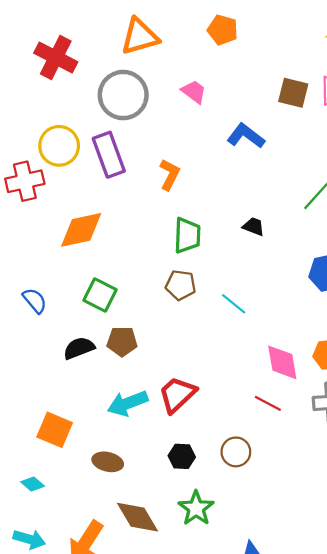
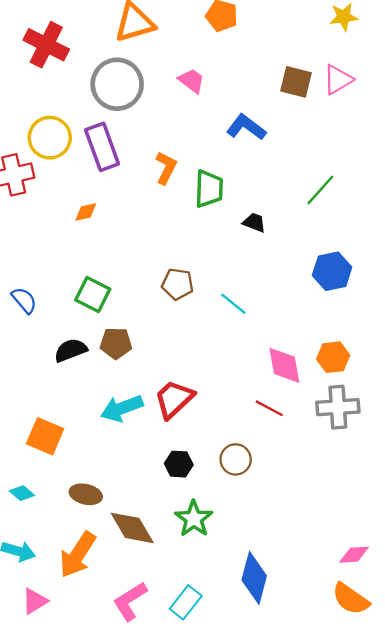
orange diamond: (81, 230) -> (86, 212), moved, size x0.5
green trapezoid: (187, 235) -> (209, 189), moved
brown ellipse: (108, 462) -> (86, 494), moved

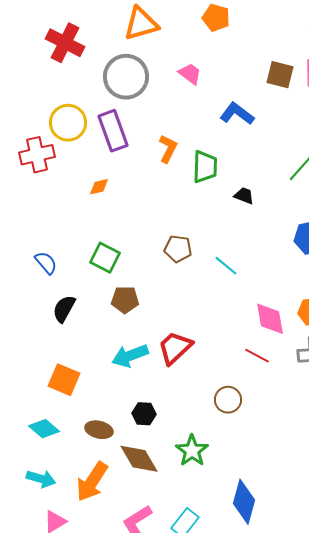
black semicircle: (71, 350) -> (64, 309), moved, turned -40
black hexagon: (179, 464) -> (144, 414), moved
cyan diamond: (22, 493) -> (44, 429), size x1.4

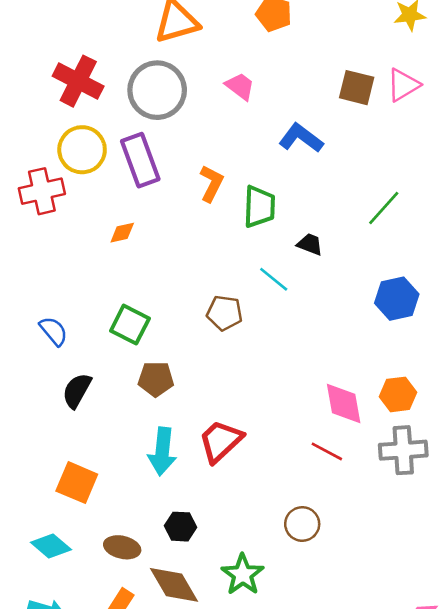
red cross: (65, 43) -> (78, 81), moved
cyan line: (226, 266) -> (274, 279), moved
cyan arrow: (130, 356) -> (162, 451), turned -63
brown circle: (228, 400) -> (302, 524), moved

